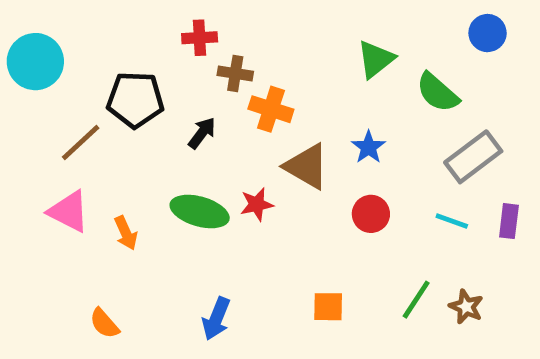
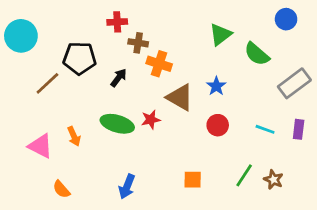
gray rectangle: (473, 157) -> (294, 83), moved
pink triangle: (69, 212) -> (40, 146), moved

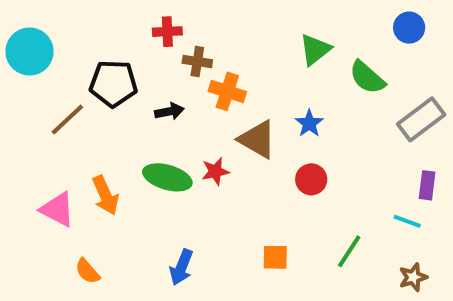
black arrow: (119, 78) -> (169, 111), turned 42
cyan line: (265, 129) -> (407, 221), moved
orange arrow: (74, 136) -> (105, 195), size x1.4
brown star: (273, 180) -> (413, 277), moved, turned 30

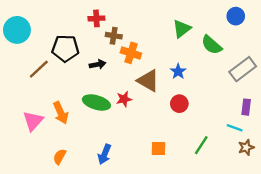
pink triangle: (57, 209) -> (33, 121), turned 45
orange semicircle: (87, 271) -> (60, 157), moved, turned 70
brown star: (413, 277) -> (246, 147), moved

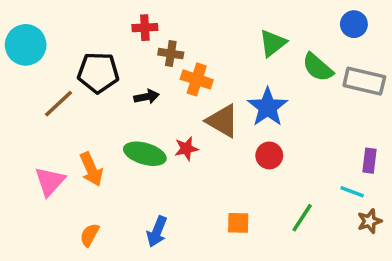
gray rectangle: (243, 69) -> (364, 81), moved, turned 50
blue star: (178, 71) -> (268, 107), size x1.6

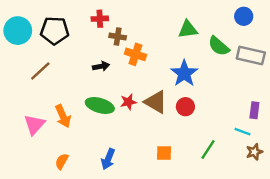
green triangle: (273, 43) -> (188, 29), turned 30
black pentagon: (98, 73) -> (55, 31), moved
brown triangle: (223, 121) -> (156, 102), moved

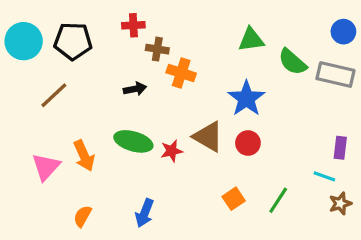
blue circle: (244, 16) -> (343, 32), moved
red star: (128, 102) -> (172, 151), moved
orange square: (164, 153) -> (234, 199), moved, turned -35

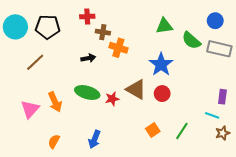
blue circle: (343, 32) -> (215, 21), moved

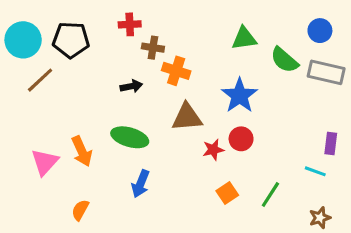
brown line: (35, 62) -> (40, 80), moved
brown triangle: (136, 89) -> (187, 117), moved, turned -35
red star: (112, 99) -> (213, 150), moved
brown star: (222, 133) -> (320, 218), moved
blue arrow: (94, 139) -> (141, 184), moved

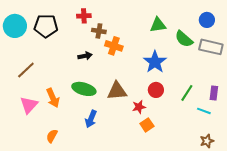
brown line: (40, 80) -> (26, 70), moved
brown triangle: (187, 117) -> (117, 91), moved
red star: (213, 150) -> (139, 107), moved
green line: (270, 195) -> (187, 93), moved

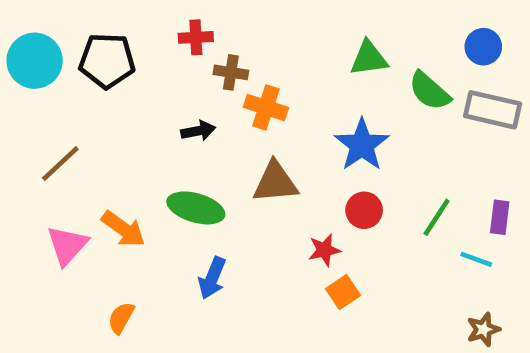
brown triangle: (117, 91) -> (275, 182), moved
orange arrow: (53, 98) -> (123, 229), turned -30

